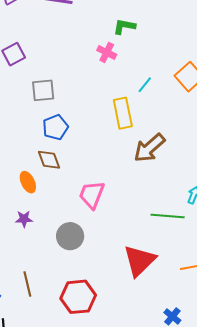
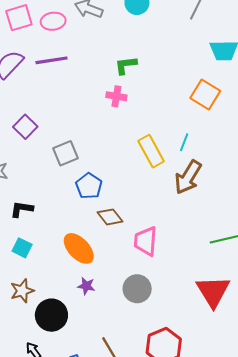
cyan line: (145, 85) -> (184, 142), moved
brown diamond: (49, 160) -> (110, 217), moved
orange ellipse: (28, 182) -> (79, 248), size x1.5
purple star: (24, 219) -> (86, 286), turned 30

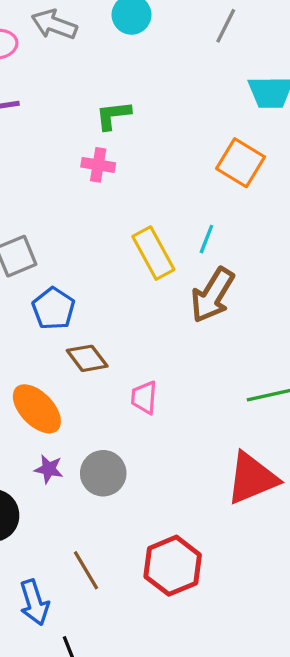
pink trapezoid: (146, 241) -> (144, 397), size x0.7
gray circle: (137, 289) -> (103, 473), moved
red triangle: (213, 291) -> (252, 478), turned 39

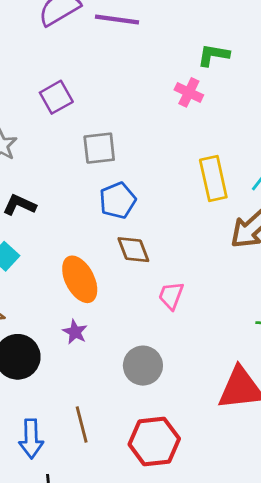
gray circle: (103, 473) -> (143, 366), moved

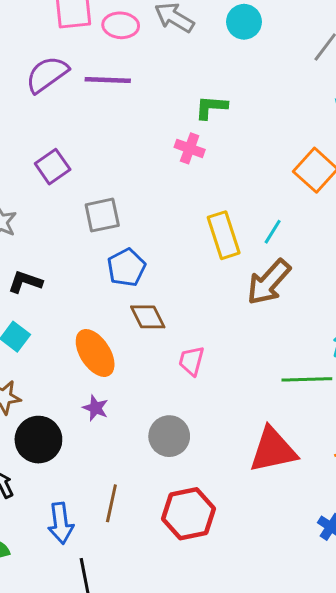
brown line: (82, 424) -> (111, 503), turned 32

